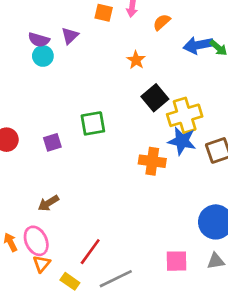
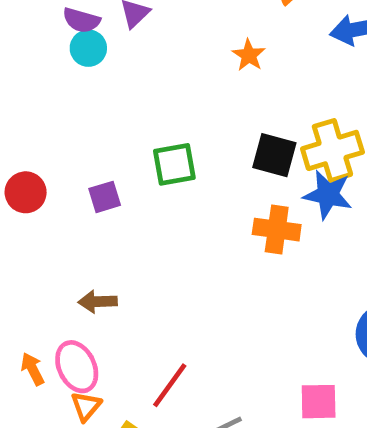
black square: (155, 98) -> (274, 155), moved, turned -35
brown arrow: (48, 203) -> (98, 302), turned 30

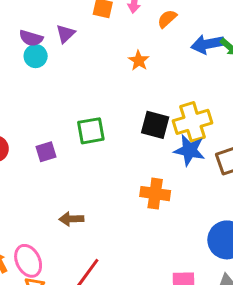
orange cross: (277, 230) -> (155, 194), moved
brown arrow: (98, 302) -> (71, 219), moved

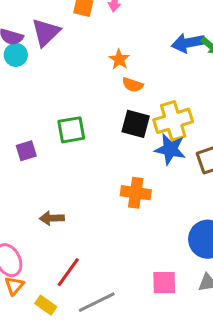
orange semicircle: (167, 19) -> (133, 85), moved, turned -120
purple triangle: (65, 34) -> (46, 32), size x1.5

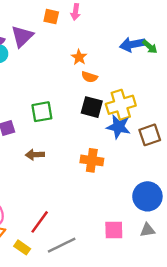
brown arrow: (52, 218) -> (35, 155), moved

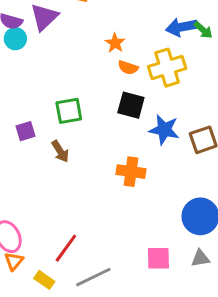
yellow cross: (121, 105) -> (167, 68), moved
brown arrow: (35, 155) -> (60, 151), moved, turned -120

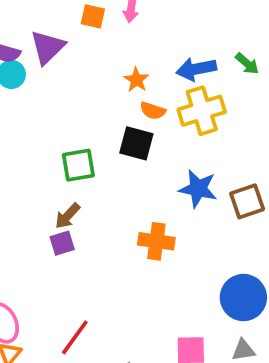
blue arrow: (182, 27) -> (196, 69), moved
black square: (131, 105) -> (136, 143), moved
purple square: (25, 131) -> (62, 243), moved
brown arrow: (60, 151) -> (68, 216), turned 75

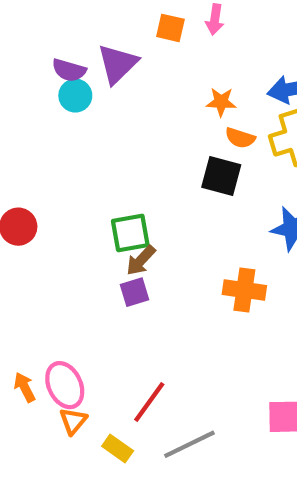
orange star: (136, 80) -> (221, 102), turned -30
green square: (78, 165) -> (130, 233), moved

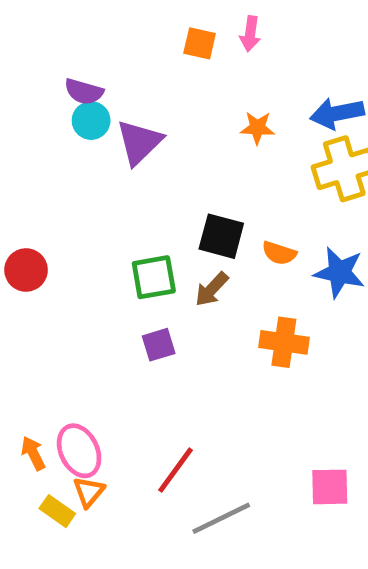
purple triangle: (118, 64) -> (139, 142), moved
orange semicircle: (240, 138) -> (279, 253), moved
black square: (221, 176) -> (221, 236), moved
brown arrow: (141, 260) -> (212, 289), moved
yellow rectangle: (118, 448) -> (57, 511), moved

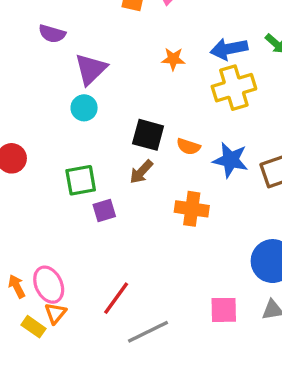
cyan circle: (91, 121) -> (84, 108), moved
green square: (154, 277) -> (81, 180), moved

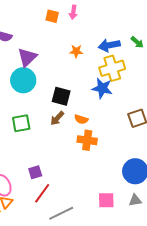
cyan circle: (84, 108) -> (23, 80), size x1.6
orange semicircle: (188, 147) -> (81, 119), moved
blue star: (231, 160) -> (102, 88), moved
purple square: (104, 211) -> (35, 172), moved

